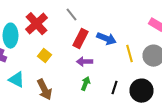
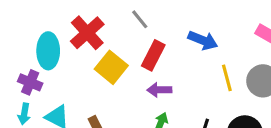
blue arrow: (106, 39) -> (203, 40), moved
yellow square: (44, 56) -> (111, 67), moved, size x1.5

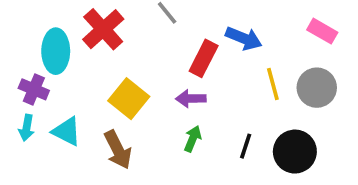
red rectangle: (153, 55) -> (204, 58), moved
yellow square: (111, 67) -> (129, 99), moved

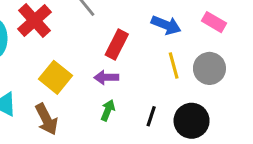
blue arrow: (244, 38) -> (166, 25), moved

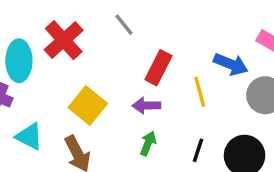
blue arrow: (166, 25) -> (231, 64), moved
yellow line: (174, 65) -> (200, 92), moved

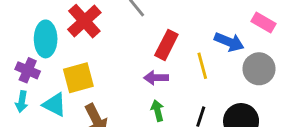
yellow square: (88, 106) -> (78, 78), moved, turned 36
green arrow: (148, 143) -> (157, 111), turned -36

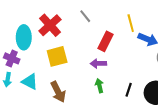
yellow line: (202, 66) -> (131, 23), moved
yellow square: (78, 78) -> (57, 56), moved

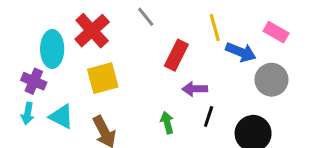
purple arrow: (98, 64) -> (195, 89), moved
black line: (129, 90) -> (209, 116), moved

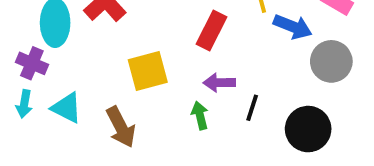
yellow square: (103, 78) -> (148, 71), moved
purple arrow: (195, 89) -> (219, 83), moved

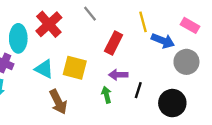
yellow square: (148, 71) -> (75, 68), turned 30
cyan triangle: (67, 108) -> (44, 69), moved

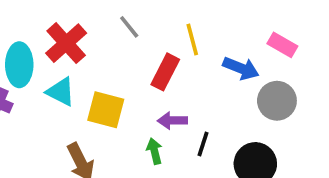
yellow line: (143, 22) -> (192, 39), moved
cyan triangle: (44, 69) -> (61, 92), moved

